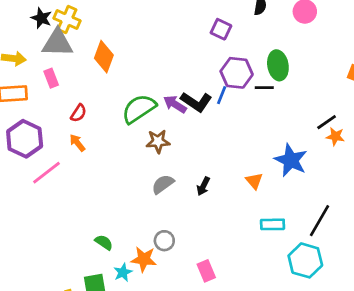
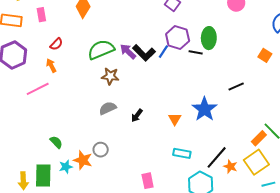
orange star: (335, 136) -> (230, 167), moved
pink line: (46, 173) -> (38, 89), moved
pink rectangle: (206, 271) -> (148, 181), moved

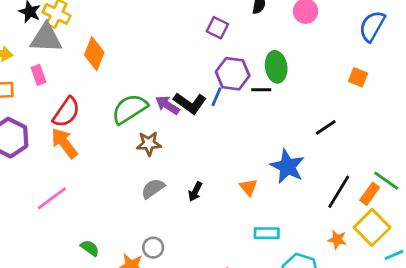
red semicircle: (56, 44) -> (66, 112), size x1.6
orange arrow: (51, 66) -> (64, 143), size x1.6
pink line: (38, 89) -> (52, 198), moved
black line: (217, 157) -> (339, 192), moved

